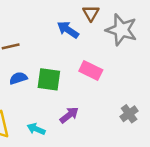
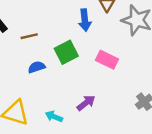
blue arrow: (68, 30) -> (85, 20), turned -130
green square: (49, 79) -> (66, 52), moved, turned -35

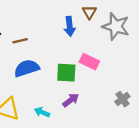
green square: (66, 52) -> (66, 73), moved, turned 30
blue semicircle: (37, 67) -> (27, 68), size x1.6

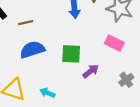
pink rectangle: (89, 62) -> (114, 43), moved
purple arrow: (71, 100) -> (91, 71), moved

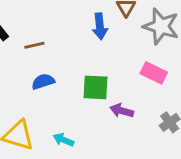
blue semicircle: (32, 50) -> (43, 82), size x0.7
purple arrow: (91, 71) -> (122, 111), turned -126

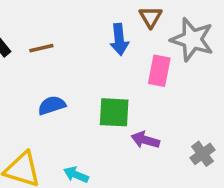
brown line: (34, 45) -> (41, 48), moved
pink rectangle: (154, 73) -> (159, 71), moved, turned 75

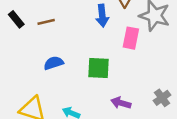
purple arrow: (145, 140) -> (121, 103), moved

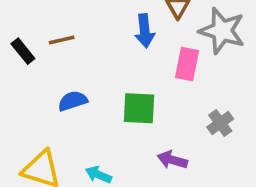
black rectangle: (16, 19) -> (23, 51), moved
gray cross: (162, 98) -> (220, 123), moved

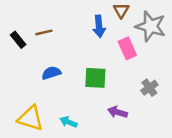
pink rectangle: (187, 64) -> (127, 48), turned -35

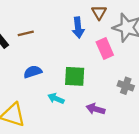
gray cross: (149, 88) -> (126, 86), turned -35
cyan arrow: (68, 122) -> (56, 99), moved

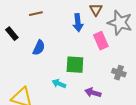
brown line: (26, 33) -> (36, 14), moved
blue semicircle: (33, 72) -> (39, 48), moved, turned 133

